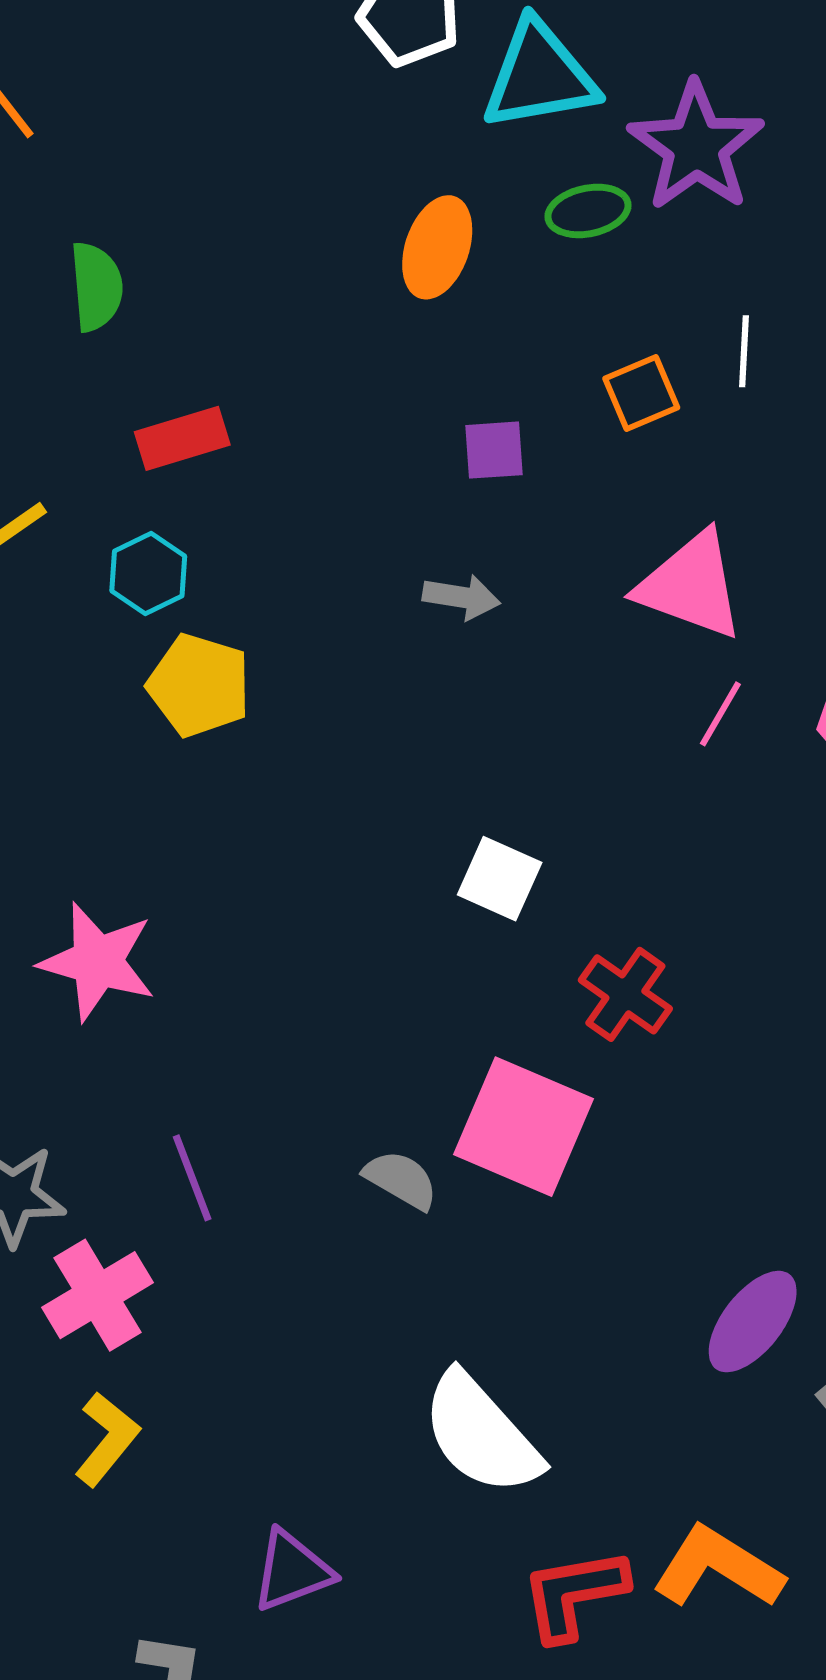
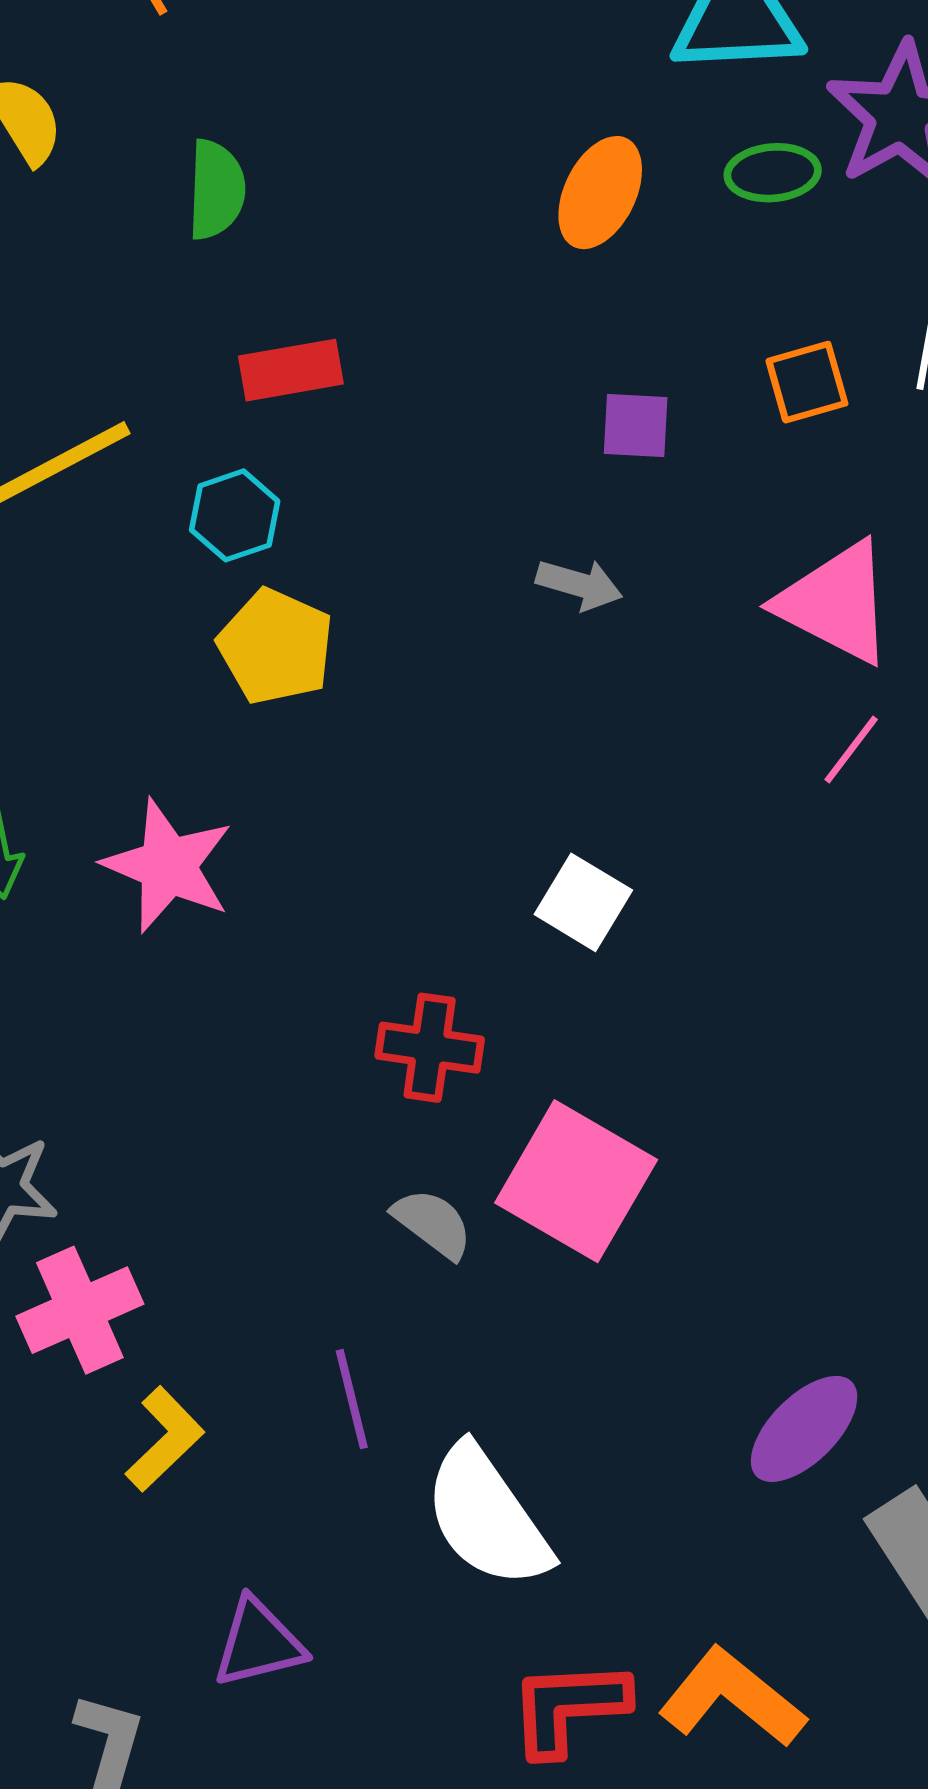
pink star: (97, 962) -> (168, 866), moved
red cross: (625, 994) -> (430, 1048), moved, turned -34
purple line: (192, 1178) -> (352, 1399), moved
yellow L-shape: (107, 1439) -> (165, 1439), moved

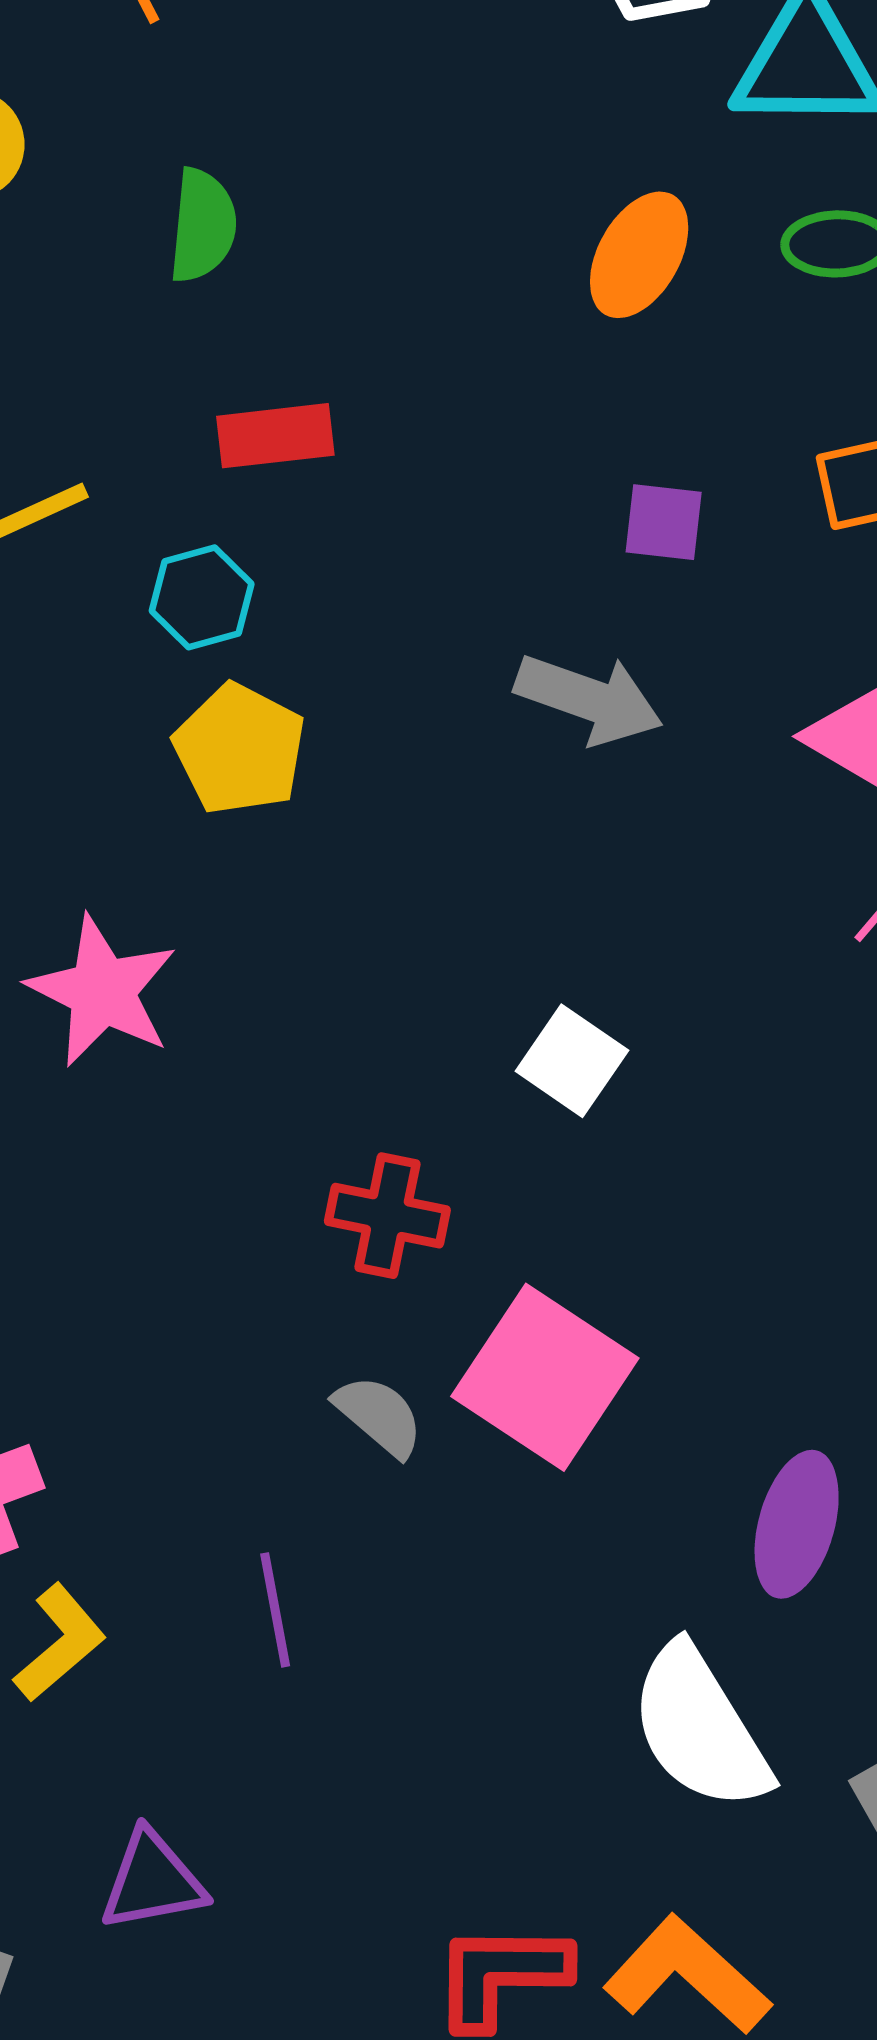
gray arrow: (579, 584) -> (589, 699), size x1.5
purple ellipse: (804, 1429) -> (797, 1524), moved, turned -33
white semicircle: (487, 1517) -> (700, 1728), moved

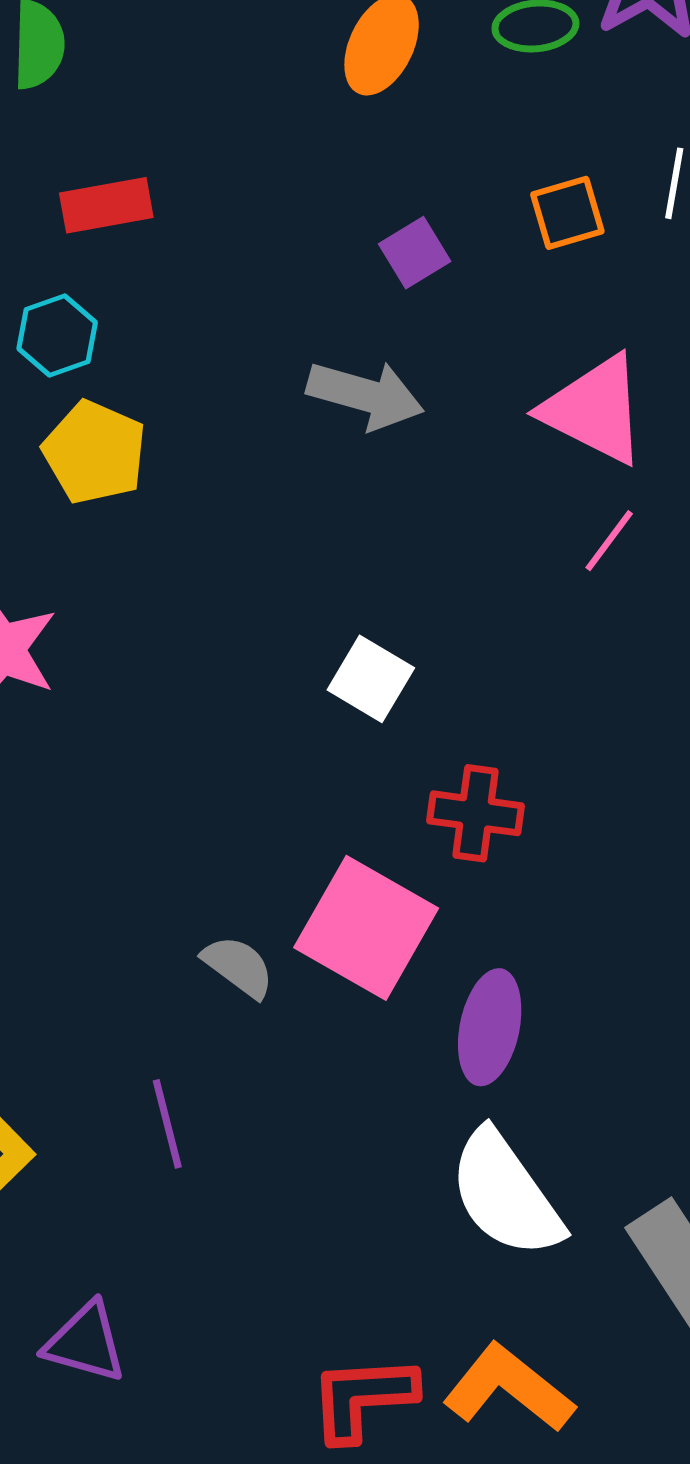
purple square: (664, 522) -> (415, 253), turned -34
red cross: (387, 1216) -> (476, 813), moved
purple ellipse: (797, 1524) -> (490, 1027), moved
purple triangle: (153, 1881) -> (85, 1342), turned 30

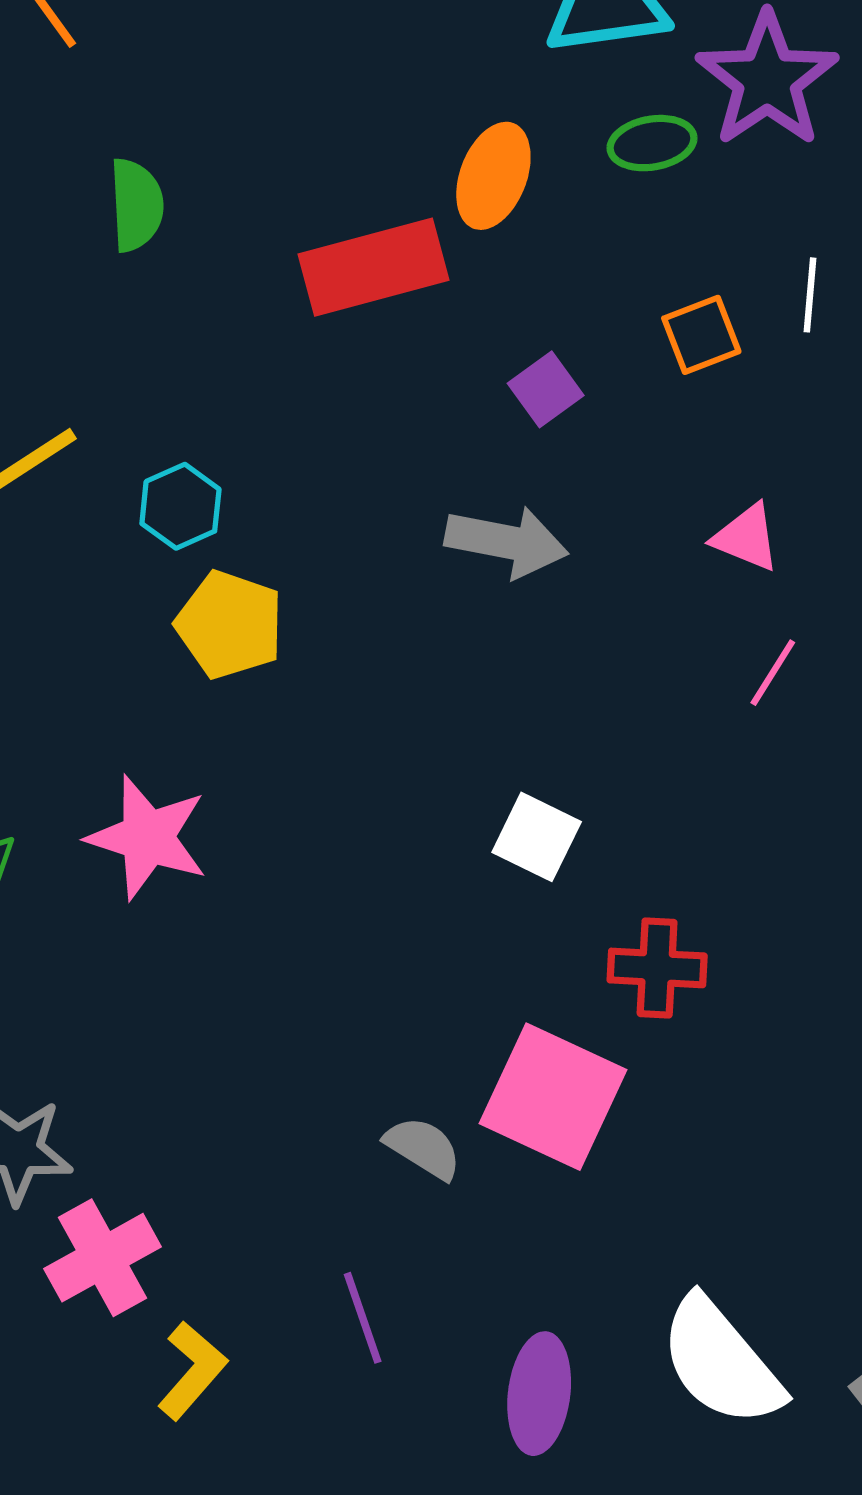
red rectangle: (106, 205) -> (373, 267), moved, size x1.5
pink triangle: (594, 410) -> (746, 538), size x0.6
purple ellipse: (490, 1027) -> (539, 1394), moved

